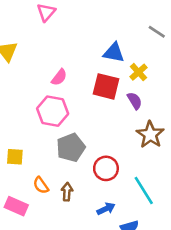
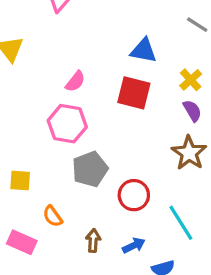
yellow cross: (139, 72) -> (191, 80), moved
purple semicircle: (135, 101) -> (192, 111), moved
brown arrow: (67, 192) -> (93, 241), moved

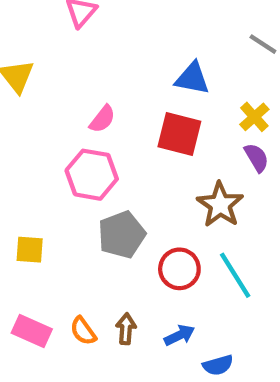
brown star: (189, 153) -> (220, 205), moved
orange semicircle: (53, 216) -> (83, 331), moved
cyan line: (181, 223) -> (235, 275), moved

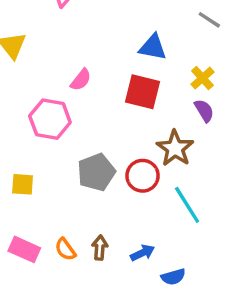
pink hexagon: (92, 175) -> (50, 119), moved
red circle: (179, 269) -> (143, 176), moved

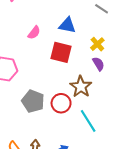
pink semicircle: (81, 80) -> (34, 33), moved
gray pentagon: (96, 172) -> (33, 101), turned -30

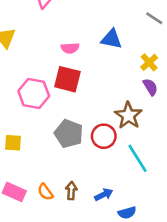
pink semicircle: (34, 33) -> (70, 48), turned 48
red square: (61, 52) -> (67, 79), moved

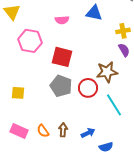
yellow cross: (149, 62) -> (123, 31), turned 32
red square: (67, 79) -> (62, 57), moved
pink hexagon: (34, 93) -> (30, 41), moved
brown star: (128, 115) -> (107, 72), turned 30

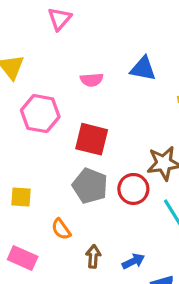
orange semicircle: (43, 131) -> (61, 229), moved

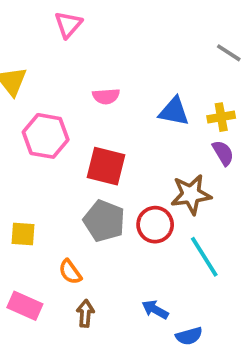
blue triangle: (143, 69) -> (174, 111), moved
brown arrow: (93, 256) -> (85, 313), moved
blue arrow: (133, 261) -> (155, 310), turned -125

